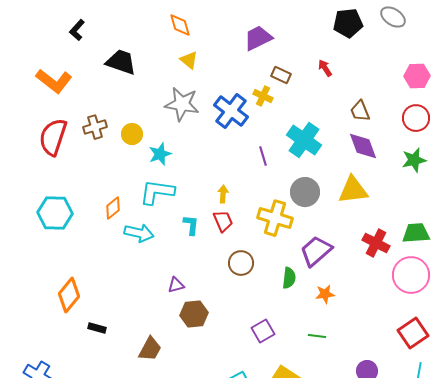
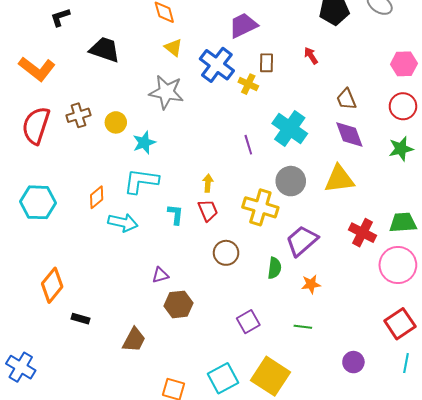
black L-shape: (77, 30) -> (60, 17), turned 30
brown rectangle: (281, 75) -> (266, 63), turned 66
blue cross: (231, 111) -> (217, 65), moved

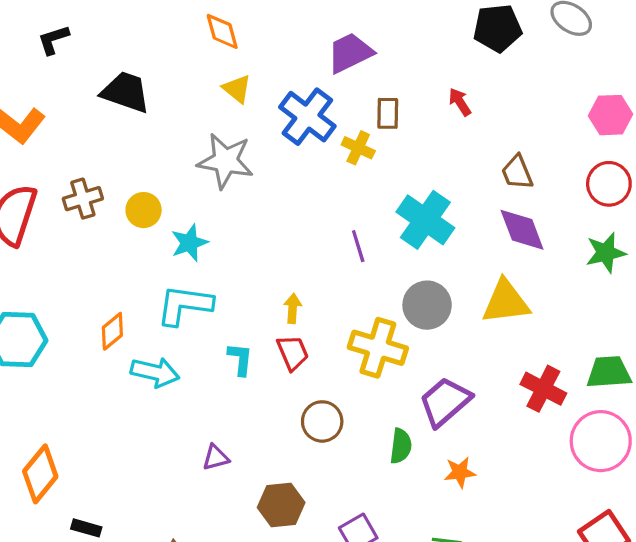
brown hexagon: (179, 304) -> (281, 505), moved

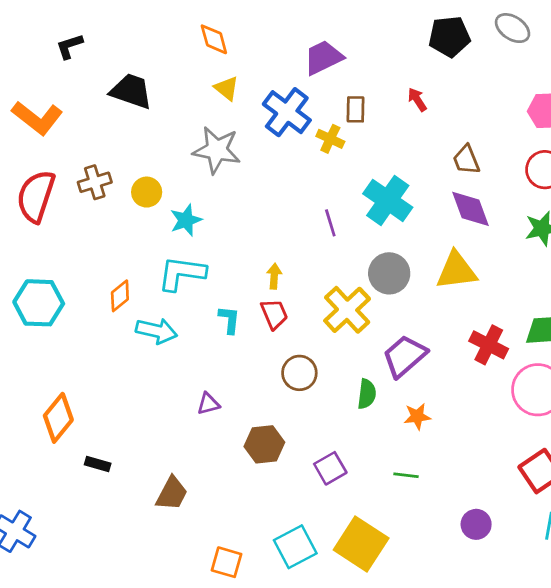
yellow cross: (378, 348) -> (347, 310), turned 30

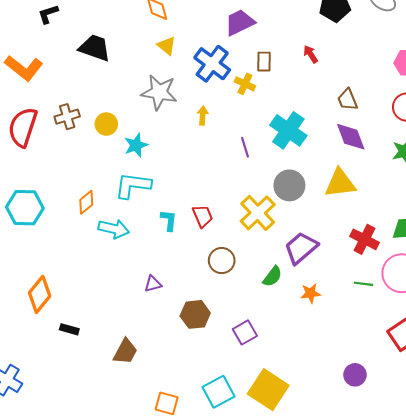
yellow arrow: (274, 276) -> (203, 116), moved
green semicircle: (367, 394) -> (272, 276), turned 30
green line: (406, 475) -> (363, 284), moved

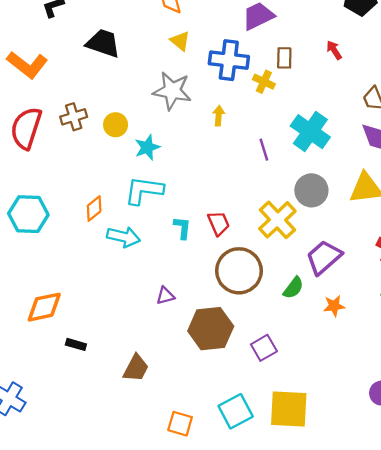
blue cross: (212, 64) -> (229, 60), turned -30
brown circle: (222, 261) -> (239, 271), size x1.6
orange diamond: (40, 294) -> (44, 307), turned 39
brown hexagon: (195, 314) -> (211, 329), size x1.4
yellow square: (268, 390) -> (289, 409), turned -30

